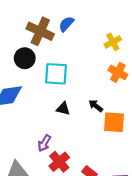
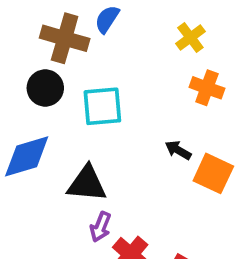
black triangle: (63, 109) -> (87, 184), moved, size x1.6
orange square: (114, 122) -> (213, 173), turned 30

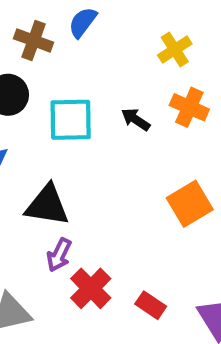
brown cross: (65, 38) -> (34, 40), size x0.7
black arrow: (178, 150) -> (136, 119), moved
orange square: (213, 173) -> (190, 204), turned 30

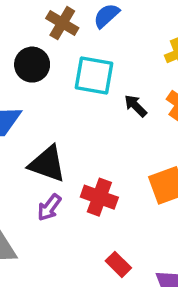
cyan square: (71, 120) -> (94, 76), moved
red cross: (91, 288) -> (99, 197), moved, turned -36

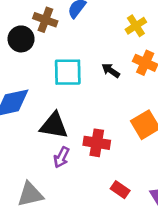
black circle: (32, 65) -> (21, 39), moved
cyan square: (94, 76) -> (68, 72), moved

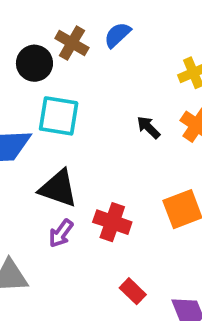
cyan square: (68, 72) -> (59, 116), moved

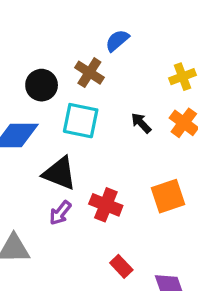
brown cross: (72, 43) -> (89, 73), moved
black circle: (34, 63) -> (42, 85), moved
cyan square: (59, 116) -> (81, 121), moved

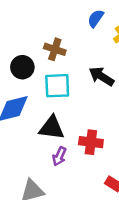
blue semicircle: (117, 41) -> (96, 18), moved
black arrow: (141, 123) -> (101, 76), size x1.5

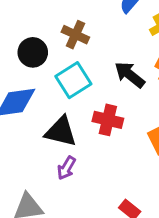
cyan square: (57, 86) -> (73, 80), turned -36
red cross: (91, 142) -> (108, 120), moved

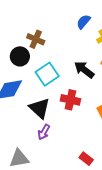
brown cross: (75, 35) -> (36, 39), moved
black triangle: (61, 132) -> (40, 108), turned 30

